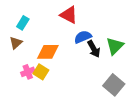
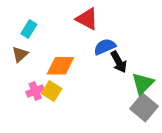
green triangle: (115, 46) -> (143, 83), moved

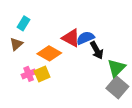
red triangle: (87, 19) -> (71, 38), moved
orange diamond: (60, 66) -> (49, 53), turned 30
yellow square: (52, 91) -> (42, 74), turned 35

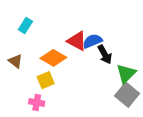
brown triangle: (16, 44) -> (15, 61), moved, turned -40
pink cross: (29, 74) -> (37, 102), moved, turned 32

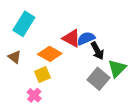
cyan rectangle: (25, 25) -> (24, 24), size x1.6
gray square: (127, 95) -> (98, 79), moved
pink cross: (37, 102) -> (34, 95), turned 32

